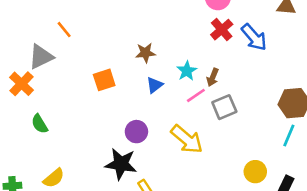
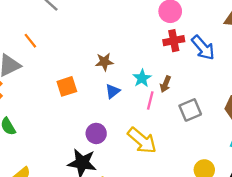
red cross: (222, 30) -> (174, 41), turned 30
pink line: (196, 95) -> (150, 101), turned -42
gray square: (224, 107) -> (190, 110), moved

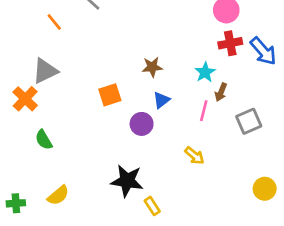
orange line: (30, 41) -> (54, 22), moved
cyan star: (142, 78) -> (205, 72), moved
purple circle: (96, 133) -> (142, 124), moved
yellow arrow: (142, 141) -> (195, 156), size x0.6

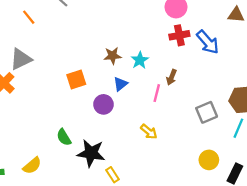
cyan star: (205, 72) -> (140, 60), moved
gray square: (249, 121) -> (207, 112), moved
green semicircle: (44, 140) -> (64, 137), moved

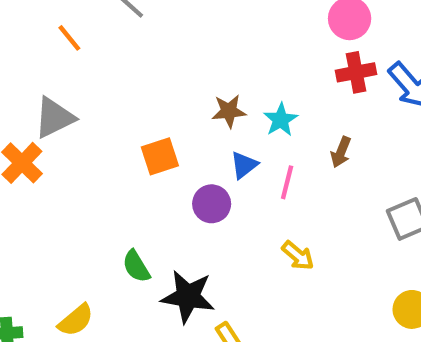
pink line: (157, 93) -> (287, 182), moved

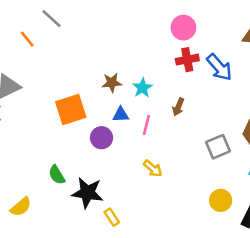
orange line: (69, 38) -> (27, 39), moved
orange square: (160, 156) -> (71, 110), size x1.4
blue triangle: (244, 165) -> (121, 115), turned 36

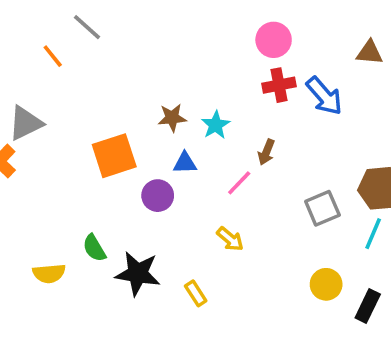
pink line: (146, 125) -> (239, 183), moved, turned 30
yellow semicircle: (21, 207) -> (49, 273), moved, turned 35
yellow rectangle: (112, 217) -> (196, 293), moved

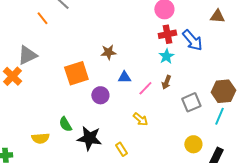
cyan star: (216, 125) -> (166, 56), moved
brown arrow: (266, 152) -> (166, 82), moved
blue triangle: (185, 163) -> (124, 77), moved

